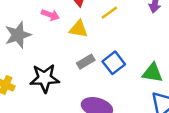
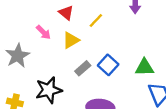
pink arrow: (50, 15) -> (43, 32), turned 35
yellow triangle: (79, 29) -> (71, 40), turned -30

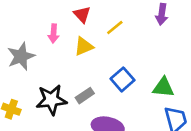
pink arrow: (43, 32) -> (54, 33), turned 42
gray rectangle: (83, 68) -> (85, 96), moved

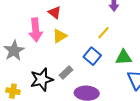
yellow line: (115, 27) -> (103, 33), moved
pink arrow: (54, 33) -> (36, 30), size x1.6

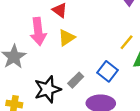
yellow line: (103, 33) -> (127, 42), moved
blue square: (92, 56) -> (108, 71), moved

